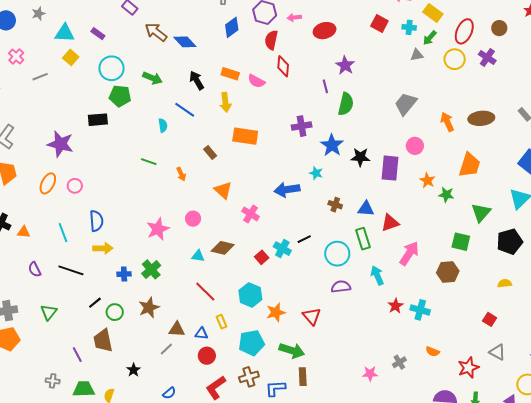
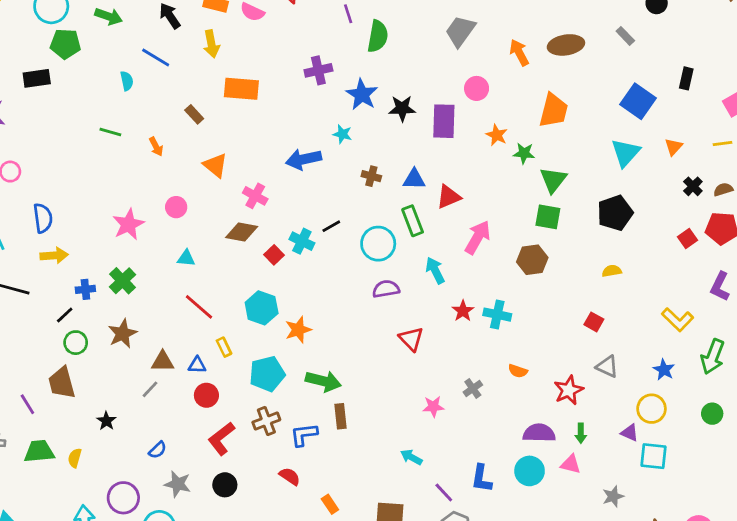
green triangle: (481, 213) -> (553, 180), moved
brown diamond: (223, 248) -> (242, 232), moved
black line: (95, 303) -> (65, 315), moved
red triangle: (312, 316) -> (411, 339), moved

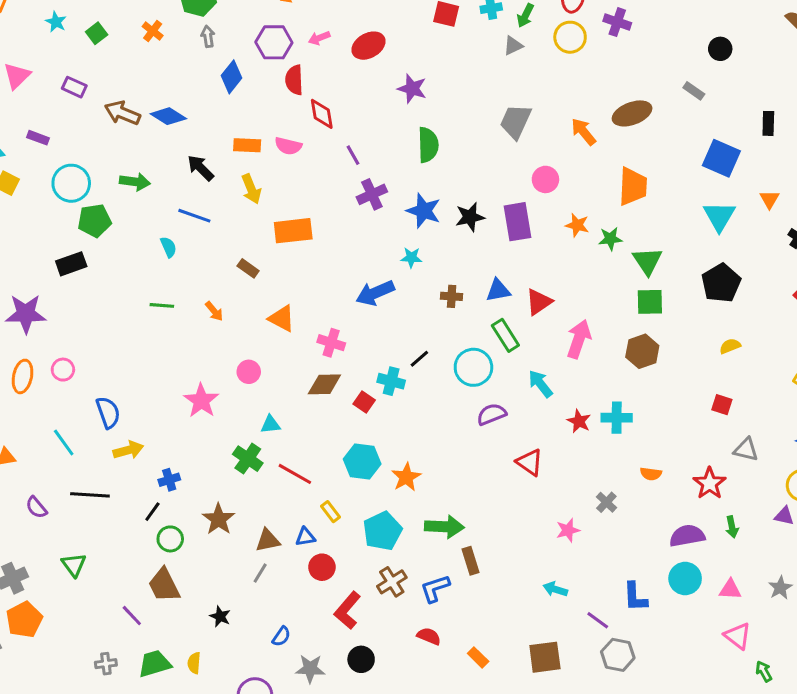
purple line: (348, 14) -> (353, 155), moved
green cross: (123, 281) -> (248, 459), moved
pink triangle: (571, 464) -> (730, 589), moved

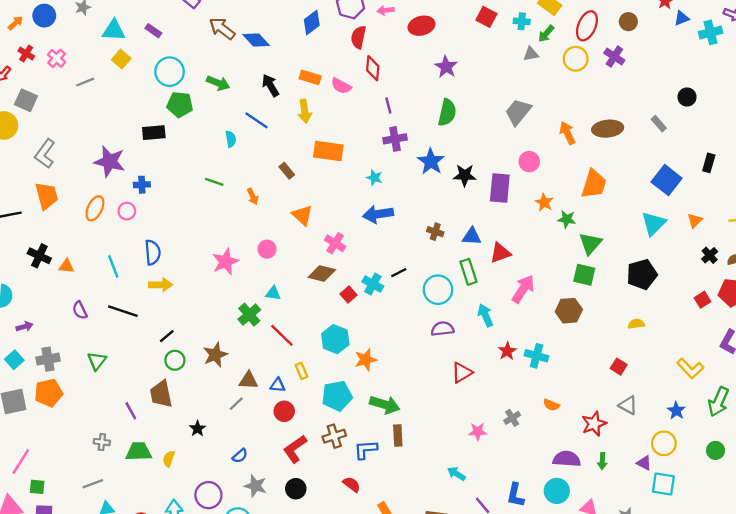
cyan star: (411, 258) -> (374, 178), moved
red triangle: (530, 462) -> (462, 373), turned 40
blue cross: (169, 480) -> (142, 185), moved

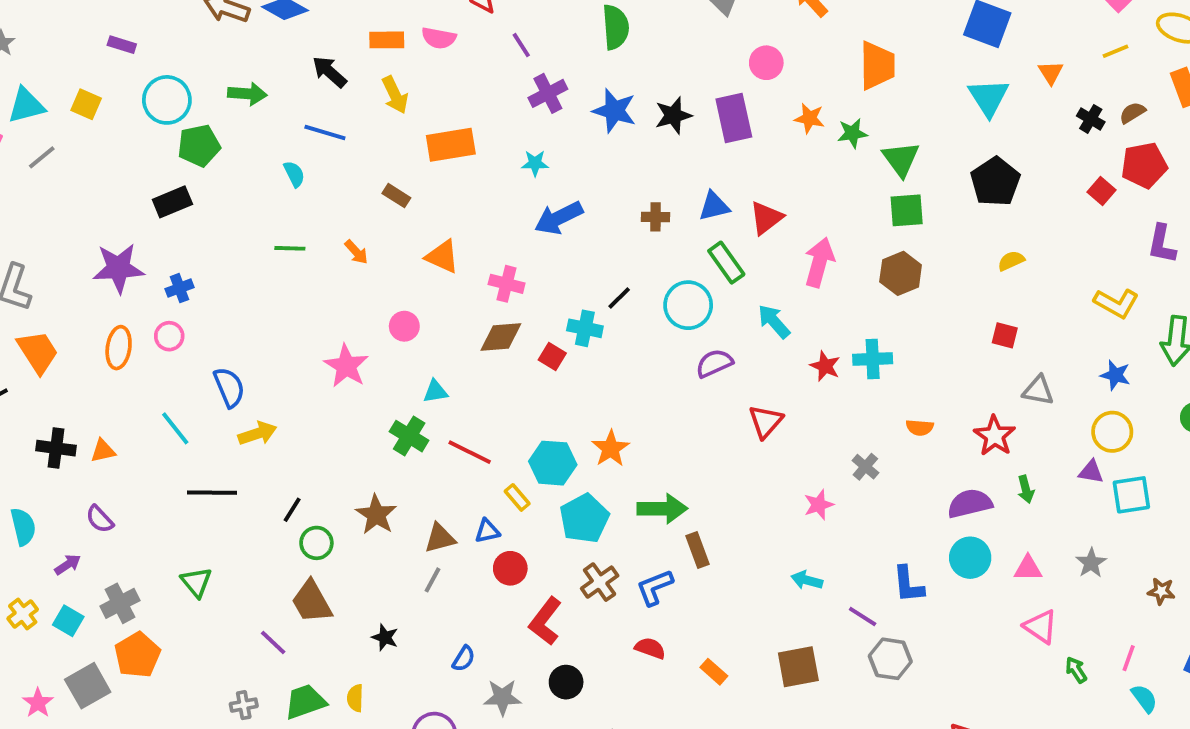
cyan triangle: (114, 30) -> (26, 105), moved
purple semicircle: (80, 310) -> (100, 519), moved
cyan hexagon: (335, 339) -> (553, 463), moved

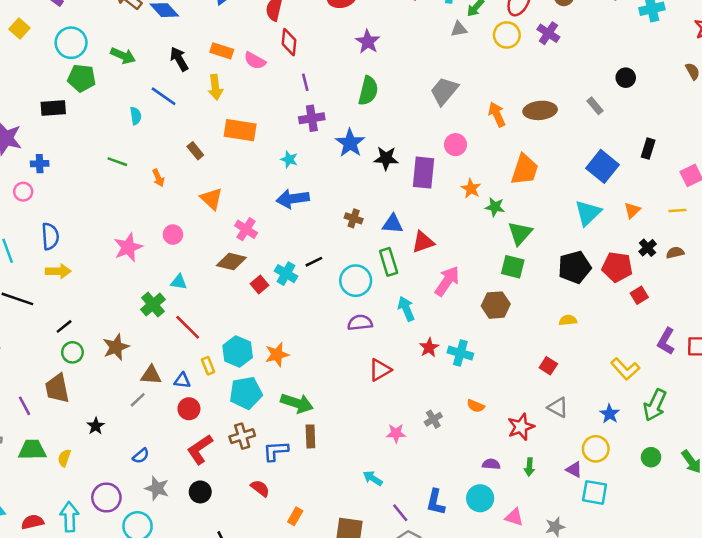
red pentagon: (1144, 165) -> (617, 267), moved
purple semicircle: (970, 503) -> (491, 464), size x0.6
orange rectangle: (714, 672) -> (295, 516), turned 60

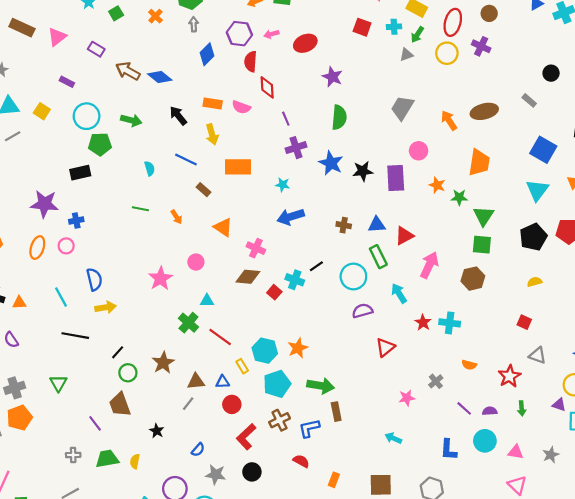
blue line: (164, 96) -> (186, 160), moved
purple line: (400, 513) -> (464, 408), moved

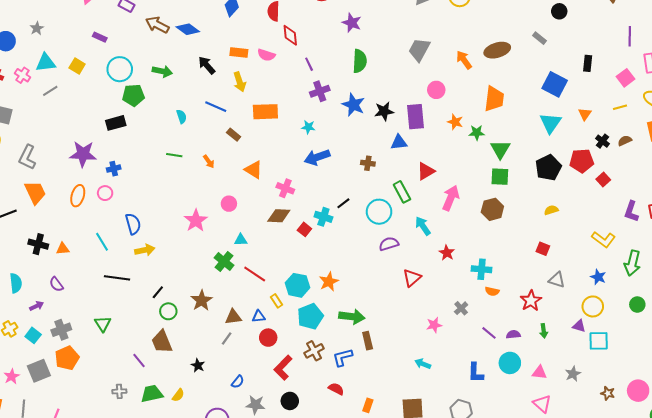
blue triangle: (377, 225) -> (399, 142), moved
cyan cross: (450, 323) -> (482, 269), moved
yellow semicircle: (135, 461) -> (178, 395), turned -152

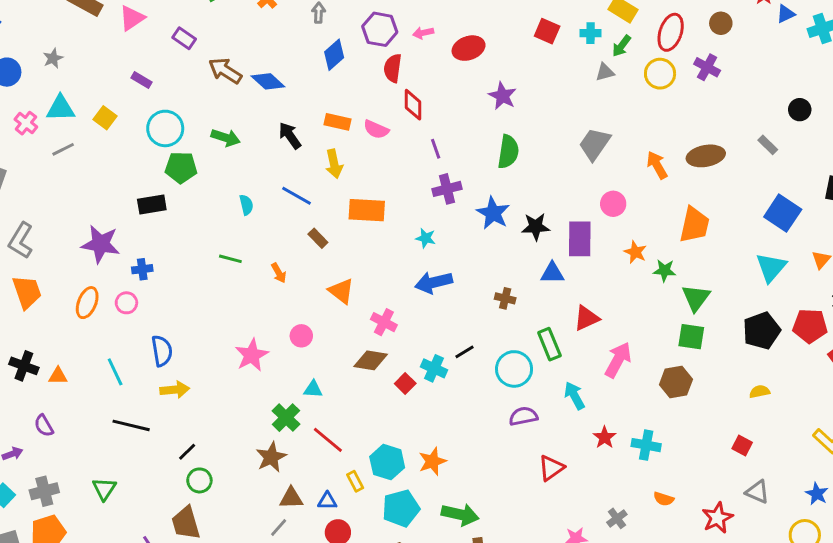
cyan cross: (482, 269) -> (646, 445), moved
brown star: (202, 300) -> (271, 457), moved

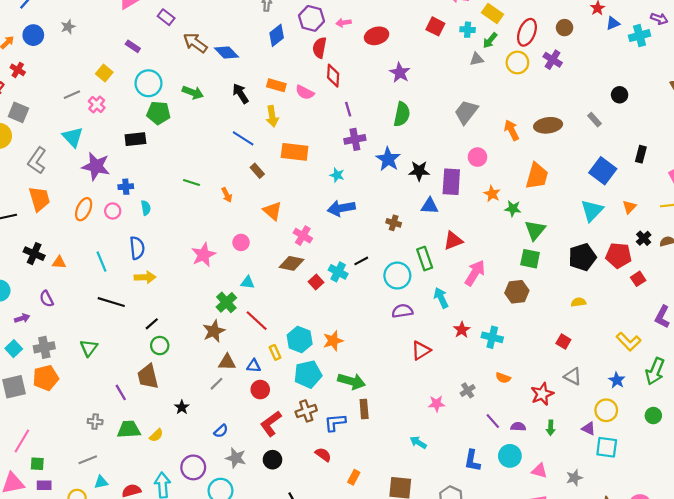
cyan triangle: (61, 108) -> (73, 137), moved, turned 45
pink cross: (26, 123) -> (97, 104), moved
cyan semicircle: (246, 205) -> (146, 208), moved

